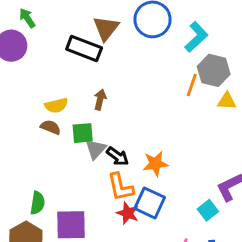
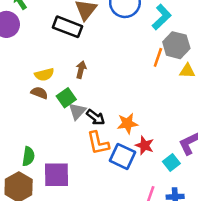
green square: (83, 133) -> (66, 98), turned -30
red star: (128, 213) -> (145, 145), moved

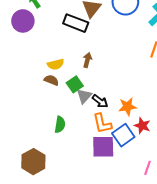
green semicircle: (28, 156) -> (60, 125), moved
blue square: (123, 156) -> (123, 135), turned 30
purple square: (57, 175) -> (103, 147), moved

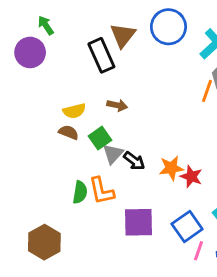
black rectangle: (76, 23) -> (101, 55), turned 45
brown arrow: (87, 60) -> (117, 105), turned 88
orange L-shape: (102, 123) -> (101, 191), moved
red star: (142, 126) -> (191, 177), moved
blue square: (123, 135) -> (187, 226), moved

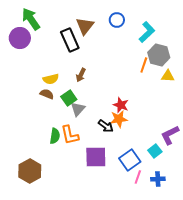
green arrow: (46, 25) -> (31, 19), size x1.6
blue circle: (168, 27) -> (117, 20), size x0.6
brown arrow: (117, 105) -> (81, 75), turned 104
black arrow: (134, 161) -> (106, 126), moved
red star: (191, 177) -> (121, 105), moved

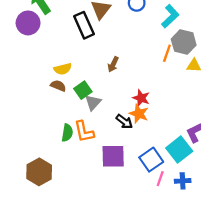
brown arrow: (81, 75) -> (113, 64), moved
orange star: (119, 119) -> (139, 114), turned 30
cyan square: (155, 151) -> (179, 150), size x1.6

